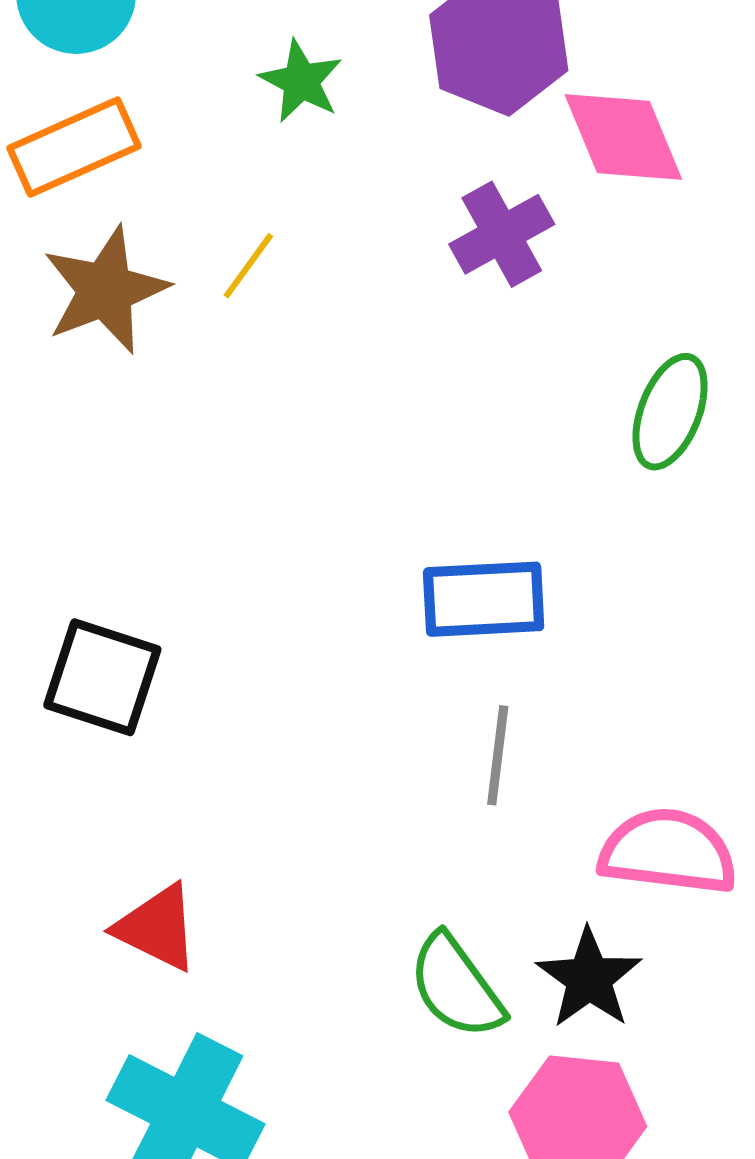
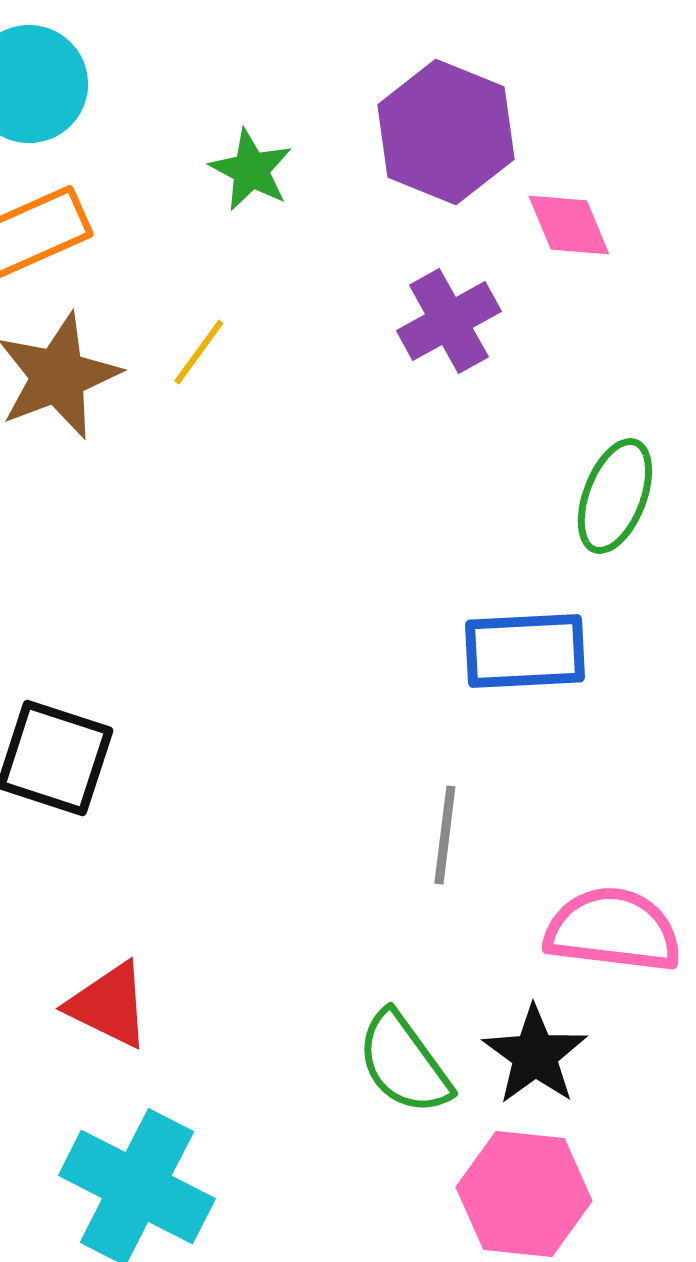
pink diamond: (623, 137) -> (569, 225), size x0.7
blue rectangle: (484, 599) -> (525, 651), moved

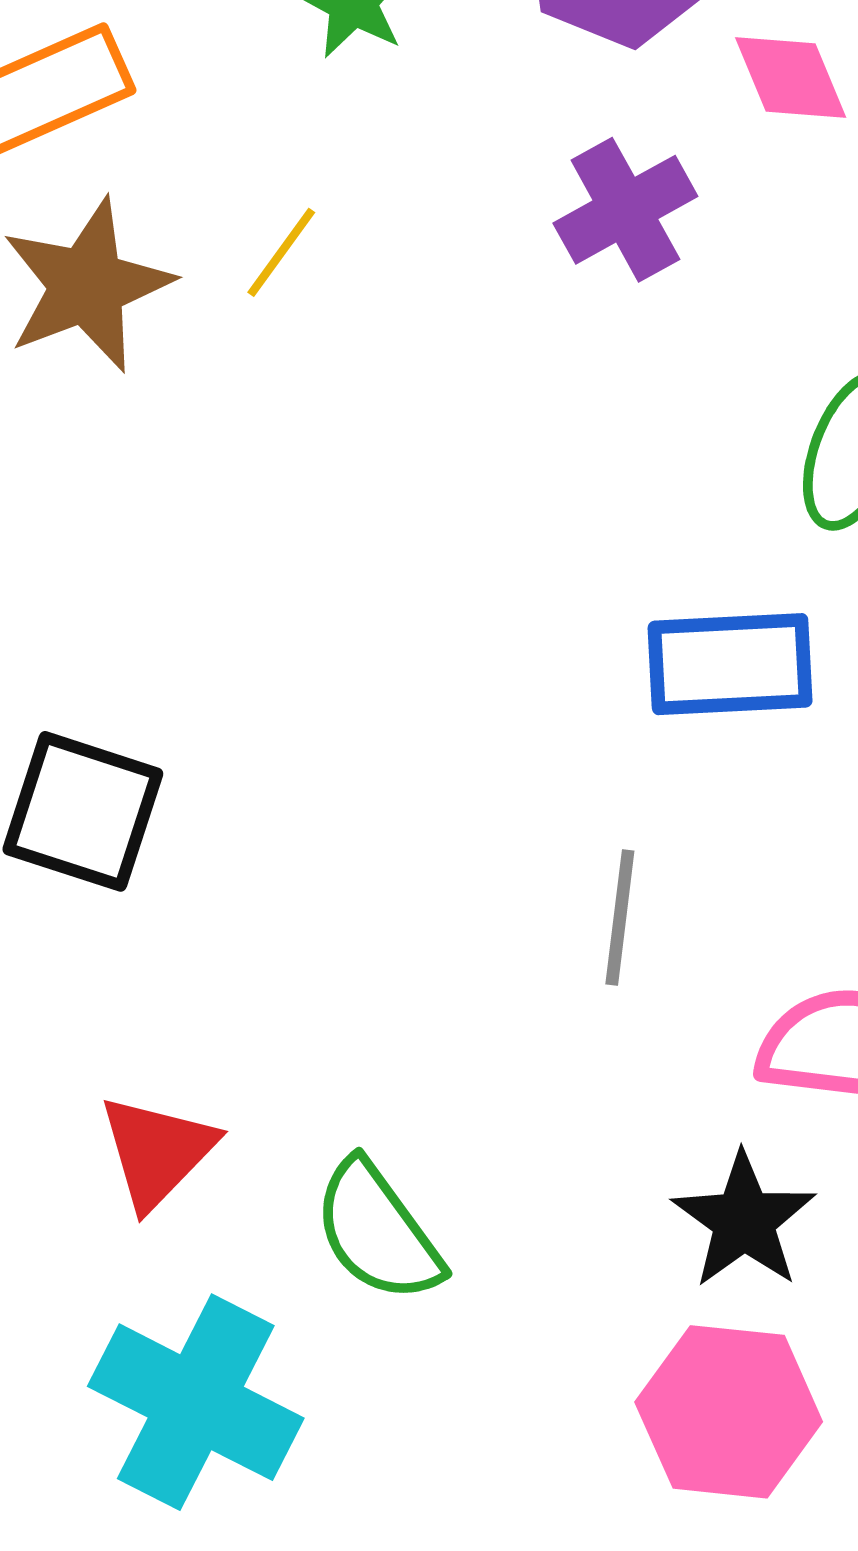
red triangle: (109, 1005) -> (157, 1152), turned 48
green semicircle: (404, 1063) -> (378, 1231), moved

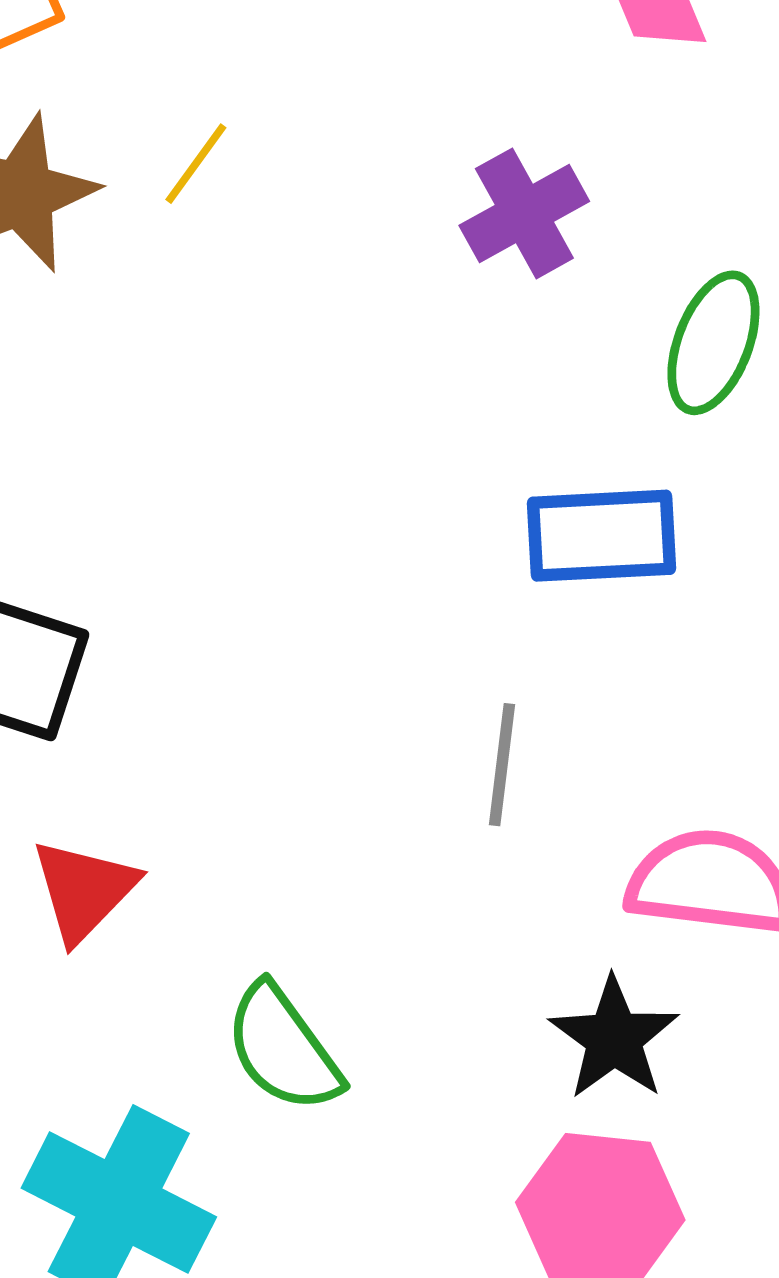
purple cross: (625, 210) -> (524, 213), moved
red triangle: (157, 1152) -> (84, 890), moved

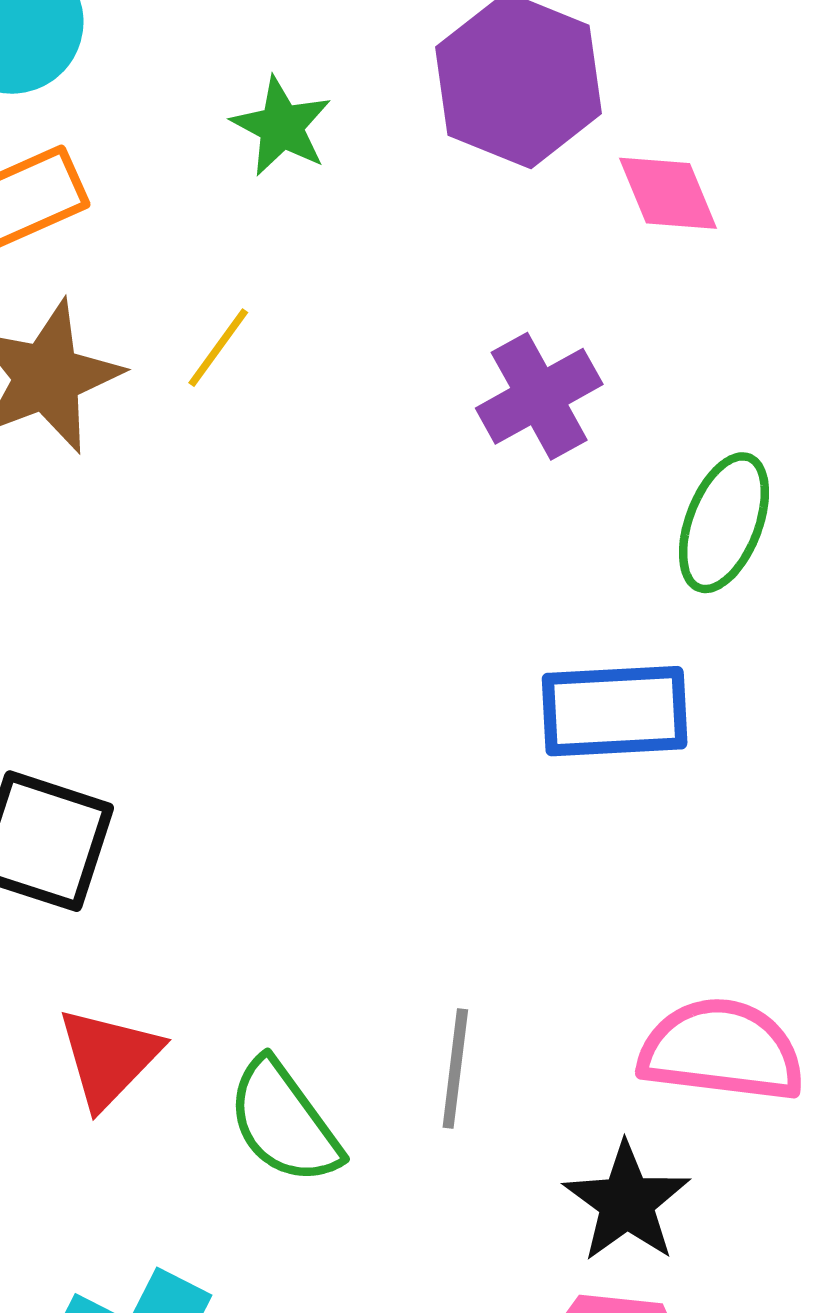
gray line: (502, 765) -> (455, 1068), moved
green semicircle: (283, 1048) -> (284, 1122), moved

